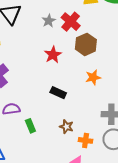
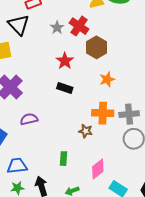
black rectangle: (58, 93) -> (65, 88), moved
green rectangle: (30, 126) -> (63, 159), moved, turned 32
orange cross: (86, 140) -> (103, 113), moved, size x1.5

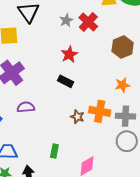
brown hexagon: (96, 47) -> (123, 47), moved
orange star: (107, 79) -> (122, 85), moved
brown star: (86, 131) -> (77, 117), moved

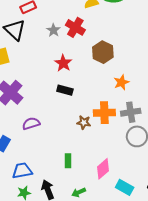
brown hexagon: (123, 47) -> (103, 52), moved

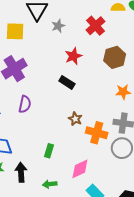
gray star: (53, 30) -> (58, 26), moved
orange cross: (104, 113) -> (97, 133), moved
purple semicircle: (31, 123) -> (25, 104), turned 102

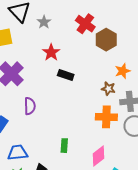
red cross: (95, 26) -> (85, 24), moved
red star: (73, 56) -> (51, 52), moved
brown star: (75, 119) -> (108, 89), moved

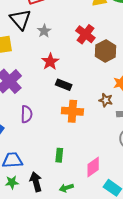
orange cross: (106, 117) -> (72, 111), moved

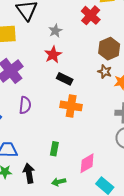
gray star: (44, 31) -> (55, 31), moved
red cross: (85, 34) -> (91, 15), moved
brown star: (106, 100) -> (105, 72), moved

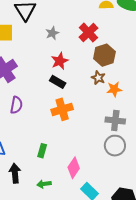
red cross: (91, 15) -> (88, 33), moved
red star: (53, 55) -> (60, 61), moved
orange cross: (71, 106) -> (62, 109), turned -30
pink diamond: (87, 163) -> (74, 168), turned -30

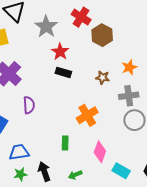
gray star: (52, 33) -> (46, 27), size x1.6
brown star: (98, 78) -> (103, 78), moved
orange star: (114, 89) -> (129, 67), moved
orange cross: (62, 109) -> (87, 115), moved

